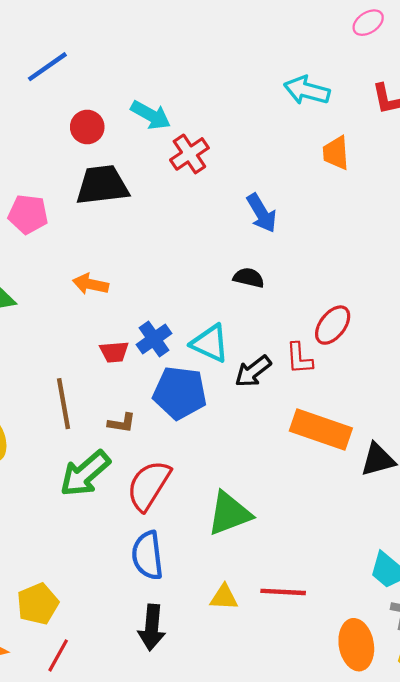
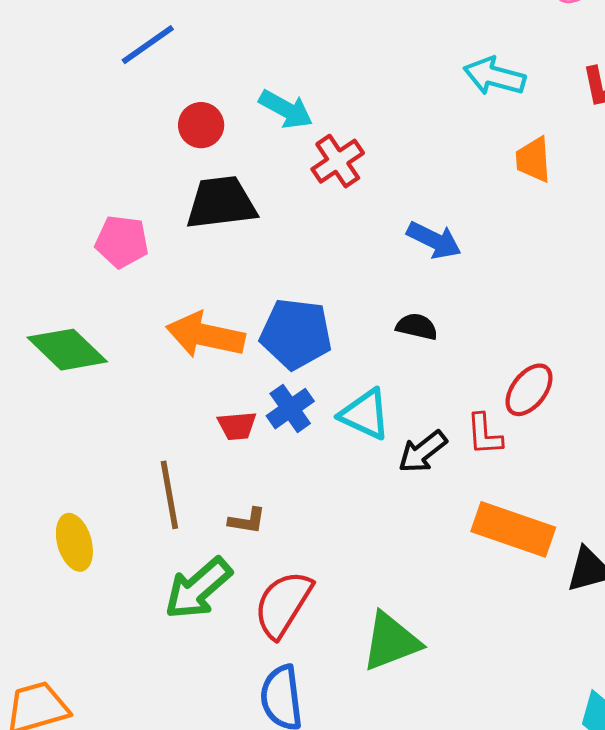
blue arrow: (262, 213) -> (434, 240), turned -33
orange arrow: (90, 284) -> (205, 335), size x1.6
blue pentagon: (180, 393) -> (296, 334), moved

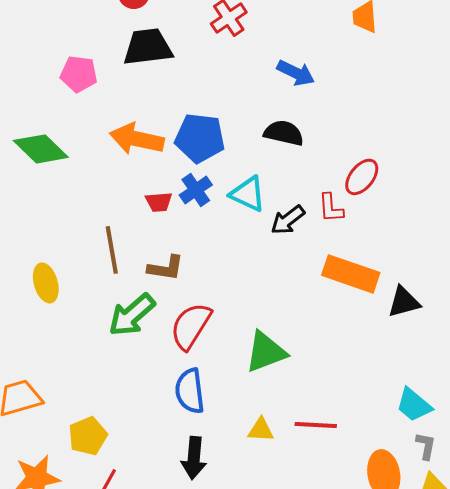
black semicircle: (417, 327) -> (284, 133), size x1.4
brown L-shape: (247, 521) -> (166, 268), size x1.4

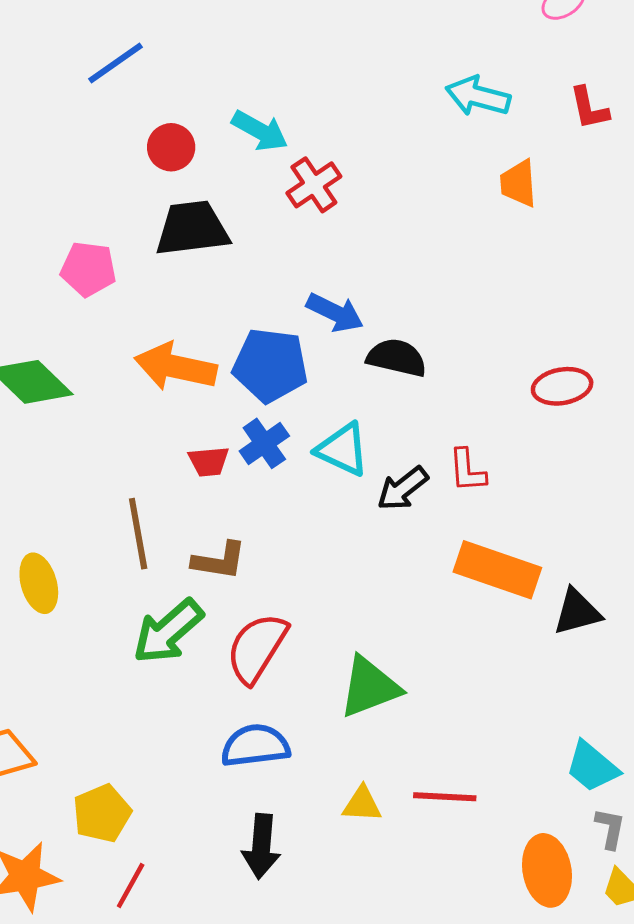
blue arrow: (296, 73) -> (335, 313), moved
red ellipse: (362, 177) -> (562, 386), moved, turned 42
blue semicircle: (190, 391) -> (255, 746), turned 90

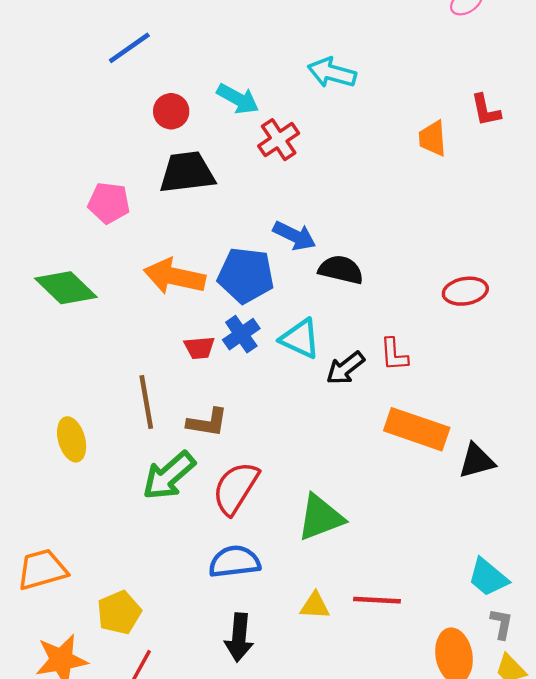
cyan arrow: (478, 96) -> (332, 73), moved
red L-shape: (589, 108) -> (486, 110), moved

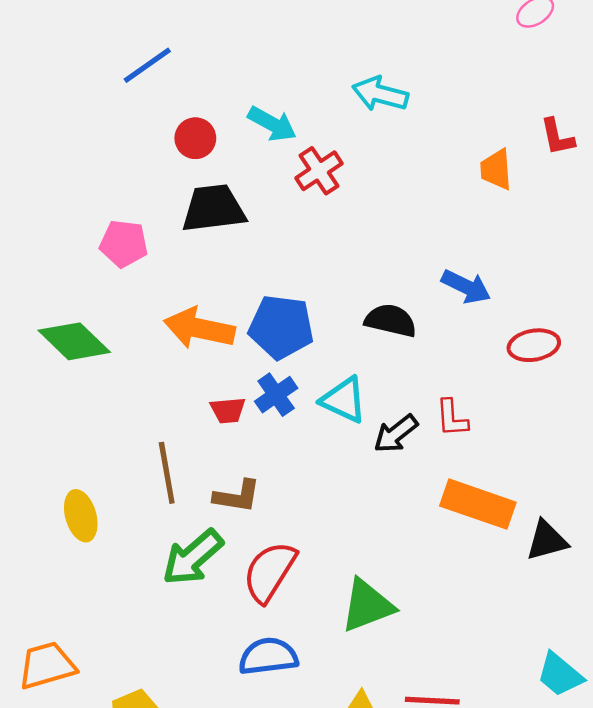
blue arrow: (294, 236) -> (466, 287), moved

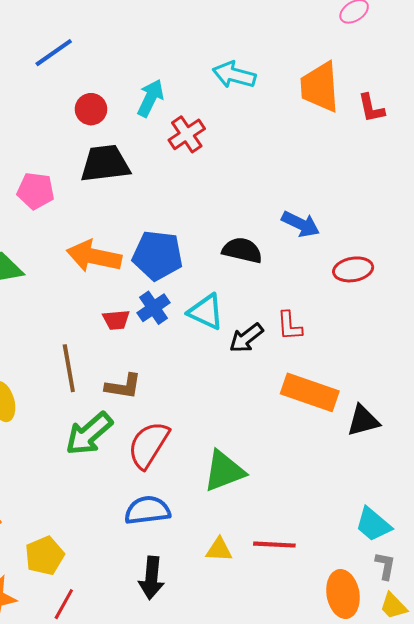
cyan arrow: (272, 124) -> (150, 98), turned -93
orange trapezoid: (496, 169) -> (320, 87), moved, size x1.6

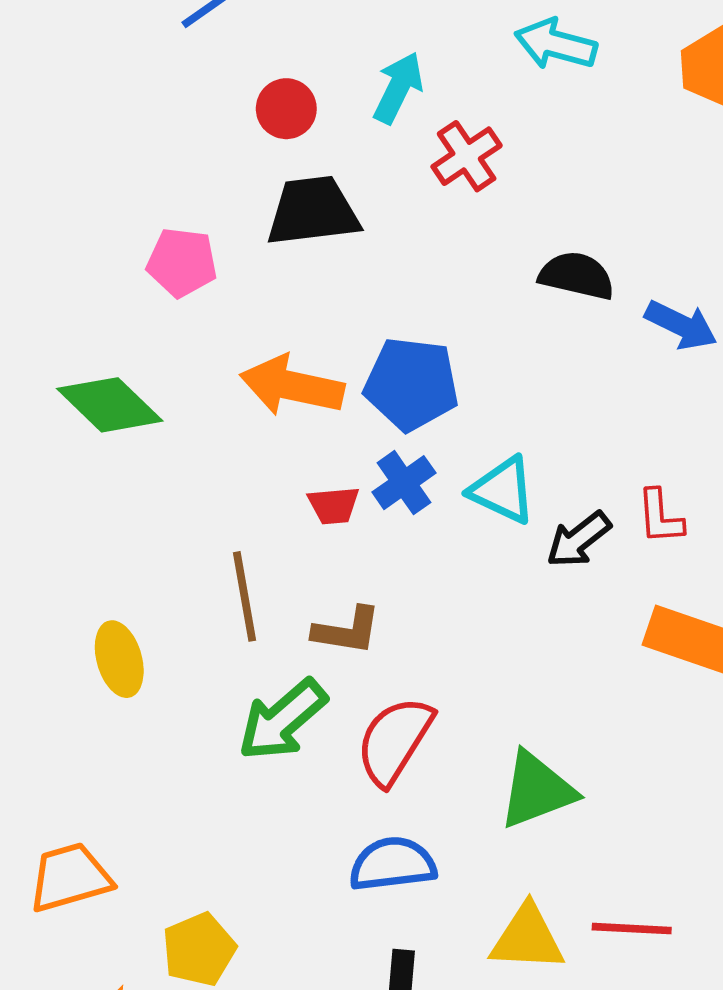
black semicircle: (242, 250) -> (577, 276), moved
yellow triangle: (219, 550) -> (527, 938), size x1.5

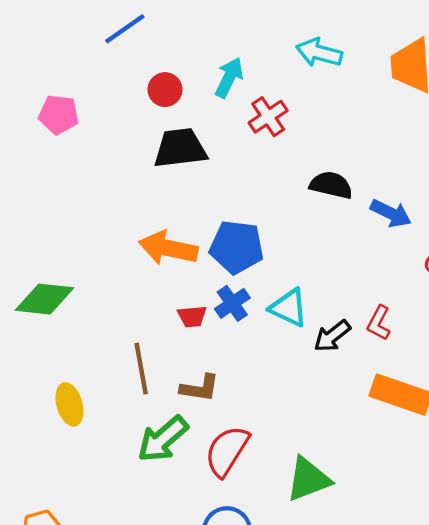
pink pentagon: (182, 262) -> (59, 115), moved
green diamond: (110, 405) -> (45, 299), moved, turned -38
red L-shape: (660, 517) -> (379, 323), turned 32

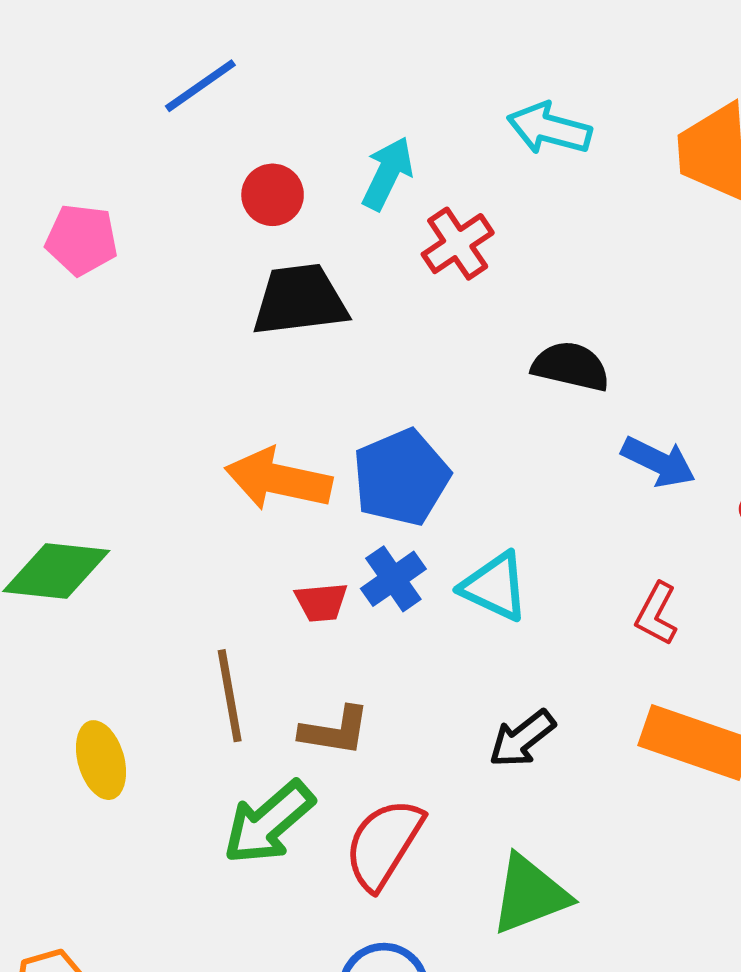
blue arrow: (391, 213) -> (658, 462), moved
blue pentagon: (237, 247) -> (401, 477), turned -30
black arrow: (332, 336) -> (522, 739), moved

